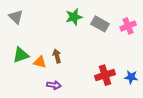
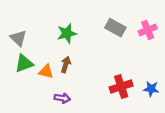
gray triangle: (16, 17) -> (18, 38), moved
green star: (74, 17) -> (67, 33), moved
brown arrow: (57, 56) -> (66, 65), turned 32

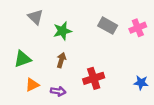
gray triangle: (18, 38) -> (35, 17), moved
orange triangle: (46, 72) -> (32, 85), moved, turned -40
red cross: (121, 87) -> (94, 78), moved

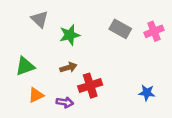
brown arrow: (61, 60) -> (68, 67), turned 56
red cross: (94, 78) -> (90, 86), moved
blue star: (141, 83) -> (147, 93), moved

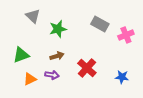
pink cross: (154, 31) -> (126, 35), moved
red cross: (90, 86) -> (87, 68), moved, turned -30
purple arrow: (65, 102) -> (52, 75), moved

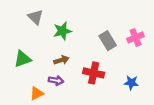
gray rectangle: (100, 24) -> (108, 41), moved, turned 30
red cross: (87, 68) -> (94, 73), turned -30
orange triangle: (30, 79) -> (37, 93), moved

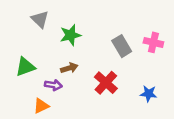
pink cross: (136, 37) -> (153, 42), turned 35
red cross: (94, 73) -> (106, 83), turned 30
purple arrow: (56, 80) -> (53, 85), moved

